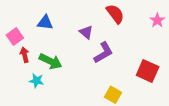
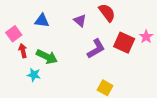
pink star: (157, 20) -> (146, 37), moved
purple triangle: (86, 32) -> (80, 21), moved
red square: (148, 71) -> (124, 43), moved

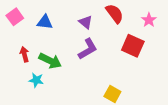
pink square: (14, 34) -> (15, 17), moved
pink star: (146, 37) -> (149, 20), moved
purple L-shape: (96, 49) -> (88, 49), moved

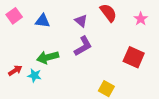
red square: (133, 46) -> (134, 57), moved
red arrow: (24, 54) -> (15, 70), moved, turned 72
green arrow: (50, 61) -> (48, 57), turned 140

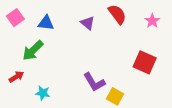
purple L-shape: (83, 46) -> (94, 82), moved, turned 90
green arrow: (48, 57) -> (33, 50), moved, turned -30
cyan star: (34, 76) -> (43, 93), moved

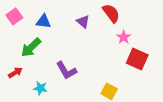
pink star: (152, 21) -> (124, 37), moved
purple L-shape: (94, 82) -> (66, 70), moved

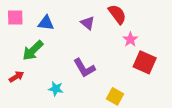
pink square: (14, 16) -> (15, 18), turned 35
purple L-shape: (66, 70) -> (84, 68), moved
cyan star: (40, 88) -> (56, 89), moved

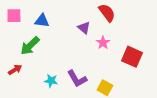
purple triangle: (88, 23) -> (84, 28), moved
pink star: (130, 39) -> (103, 43), moved
purple L-shape: (84, 68) -> (77, 79), moved

